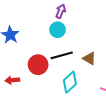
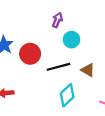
cyan circle: (58, 30) -> (71, 40), moved
red circle: (38, 65) -> (30, 54), moved

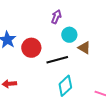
brown triangle: (88, 70) -> (84, 48), moved

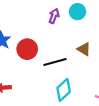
cyan circle: (69, 35) -> (78, 12), moved

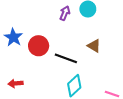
black line: (55, 62) -> (66, 58), turned 35

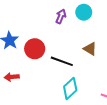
red arrow: (15, 83) -> (12, 77), moved

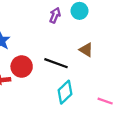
red circle: (35, 49) -> (22, 67), moved

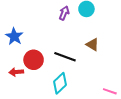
cyan diamond: (65, 92) -> (60, 83), moved

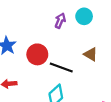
red circle: (34, 60) -> (37, 54), moved

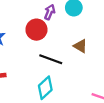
red circle: (37, 54) -> (36, 30), moved

